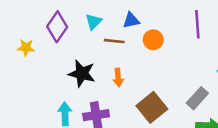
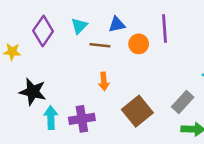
purple line: (197, 24) -> (164, 28), moved
black star: (82, 74) -> (33, 92), moved

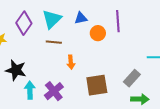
cyan triangle: (79, 26) -> (52, 19), size x1.5
brown line: (100, 45) -> (54, 42), moved
brown square: (137, 111) -> (97, 85), turned 30
purple cross: (82, 119) -> (54, 91), turned -30

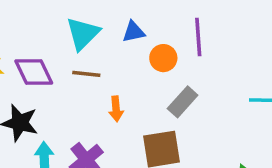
purple diamond: (24, 23) -> (34, 72), moved, turned -60
gray rectangle: (132, 78) -> (183, 102), moved

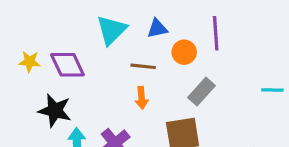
brown line: (86, 74) -> (143, 66), moved

